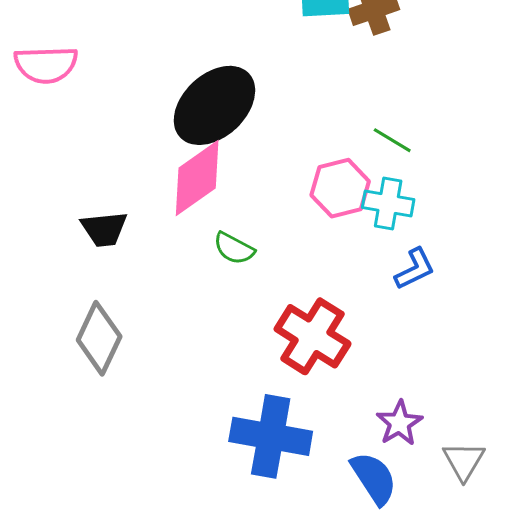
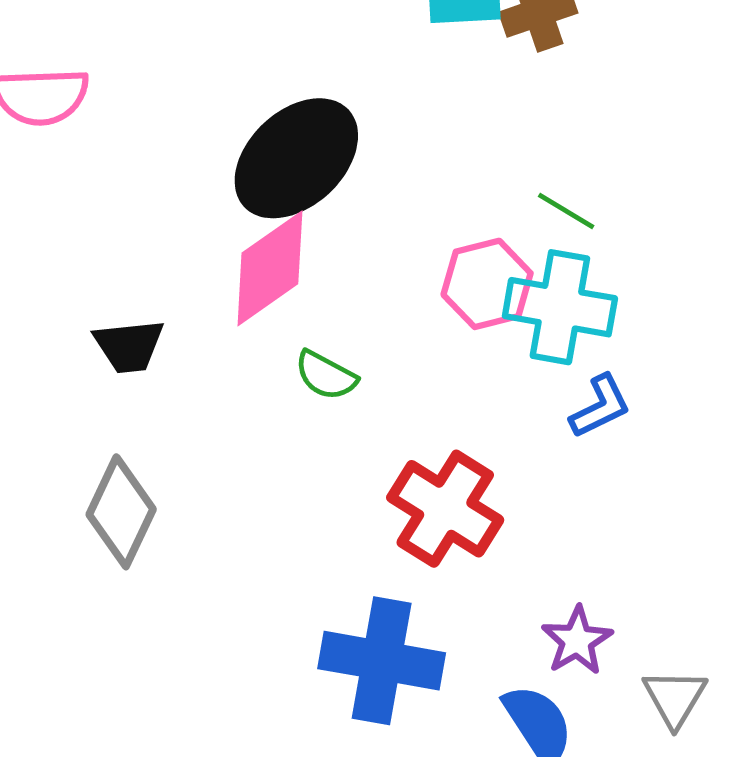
cyan cross: (388, 203) -> (560, 307), size x1.4

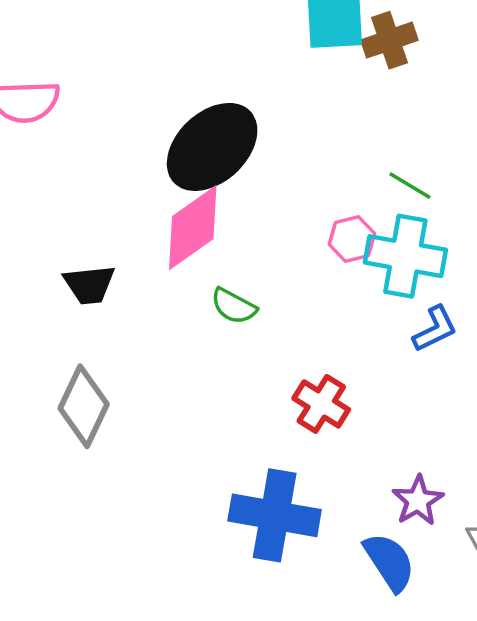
pink hexagon: (487, 284) -> (352, 239), size x0.7
red cross: (445, 509) -> (321, 404), size x0.7

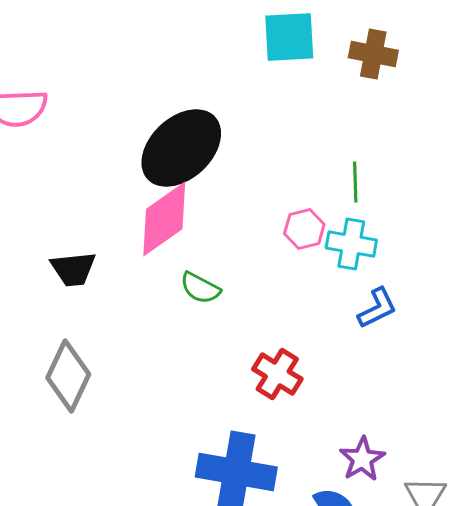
brown cross: (389, 40) -> (373, 54), moved, turned 30
green line: (410, 186) -> (355, 182), turned 57
cyan cross: (405, 256) -> (351, 244), size x0.7

